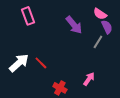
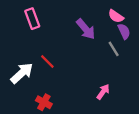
gray line: (98, 42) -> (114, 49), turned -64
red line: (41, 63) -> (47, 62), moved
red cross: (60, 88) -> (44, 102), moved

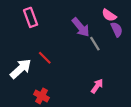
gray line: (114, 49) -> (95, 44), moved

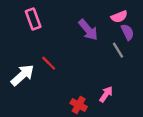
pink semicircle: (109, 15) -> (119, 17), turned -56
gray line: (95, 44) -> (118, 50), moved
red cross: (41, 96) -> (79, 105), moved

